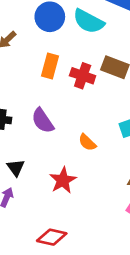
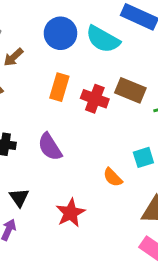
orange semicircle: (87, 142) -> (113, 177), moved

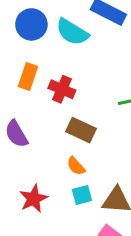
brown rectangle: (130, 90) -> (81, 130), moved
cyan square: (143, 157) -> (82, 195), moved

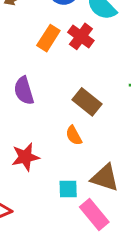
red cross: (62, 89) -> (81, 36), moved
cyan square: (82, 195) -> (68, 189), moved

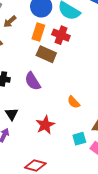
orange rectangle: (48, 38) -> (38, 32), moved
brown rectangle: (87, 102) -> (46, 54), moved

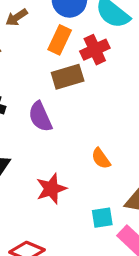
red cross: (61, 35) -> (95, 50), turned 36
brown rectangle: (46, 54) -> (68, 77), turned -48

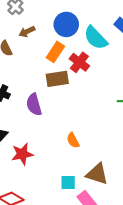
red cross: (95, 50) -> (79, 62), turned -36
red star: (51, 189) -> (22, 154), moved

